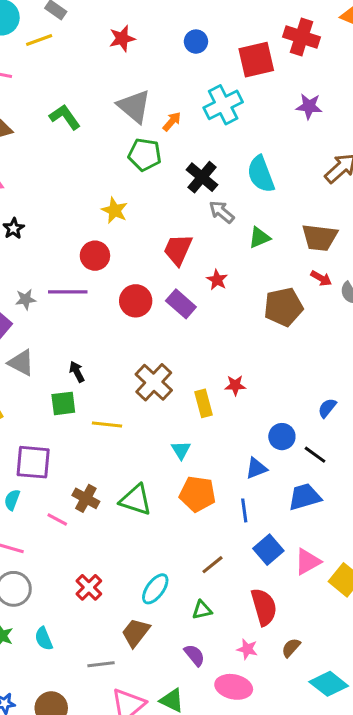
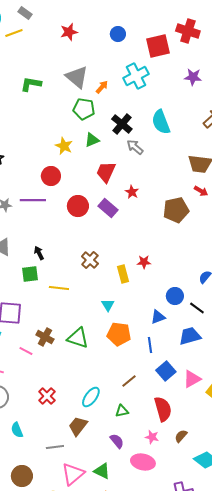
green L-shape: (65, 117) -> (31, 84), turned -45
green triangle: (259, 238) -> (92, 140), moved
brown cross: (154, 382) -> (90, 260), size x0.7

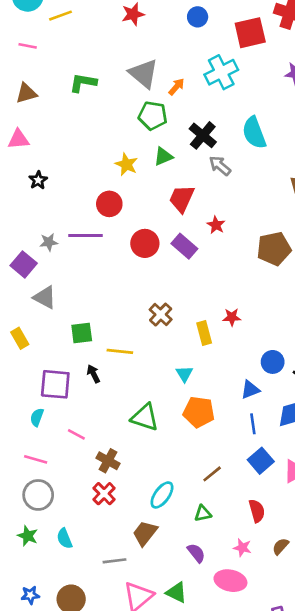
black arrow: (39, 253) -> (93, 374), moved
brown cross: (45, 337) -> (108, 461), moved
blue line: (150, 345) -> (253, 424), moved
red semicircle: (163, 409) -> (257, 511), size x0.7

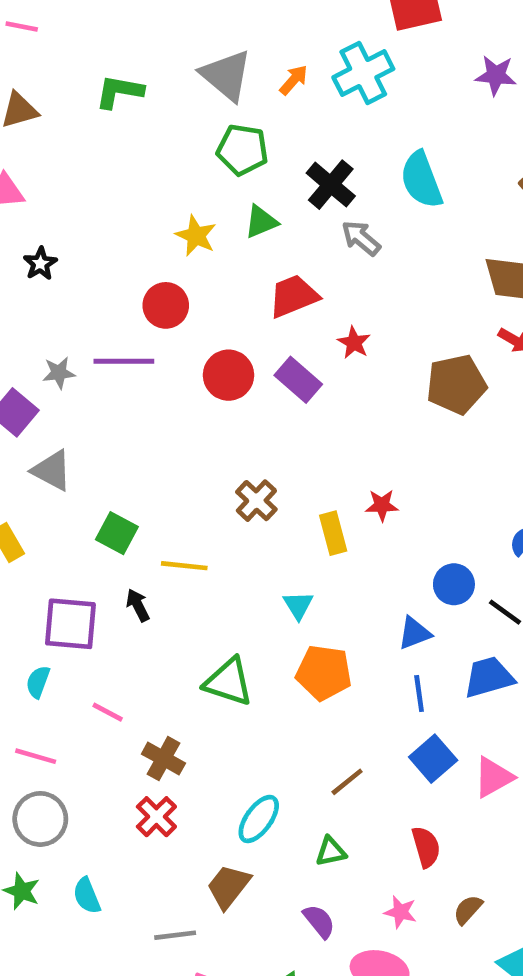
orange arrow: (176, 87) -> (294, 80), moved
red trapezoid: (182, 199) -> (294, 296), turned 44
green square: (82, 333) -> (117, 533), turned 35

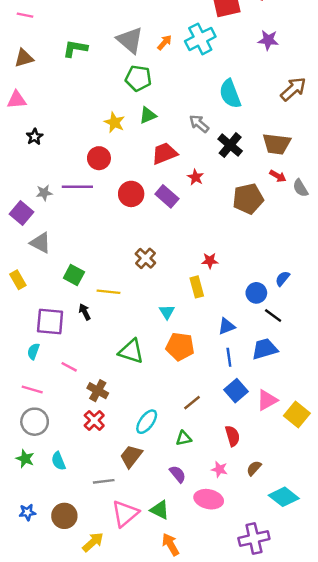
black cross: (331, 185) -> (230, 145), moved
yellow rectangle: (333, 533) -> (197, 287), moved
blue circle: (454, 584) -> (256, 293), moved

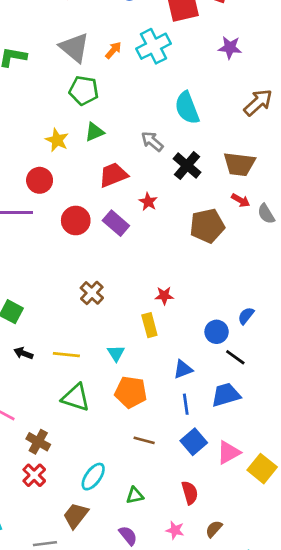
yellow line: (108, 292) -> (66, 355), moved
black arrow: (85, 312) -> (23, 353), turned -42
brown line: (192, 403) -> (144, 440), moved, turned 54

